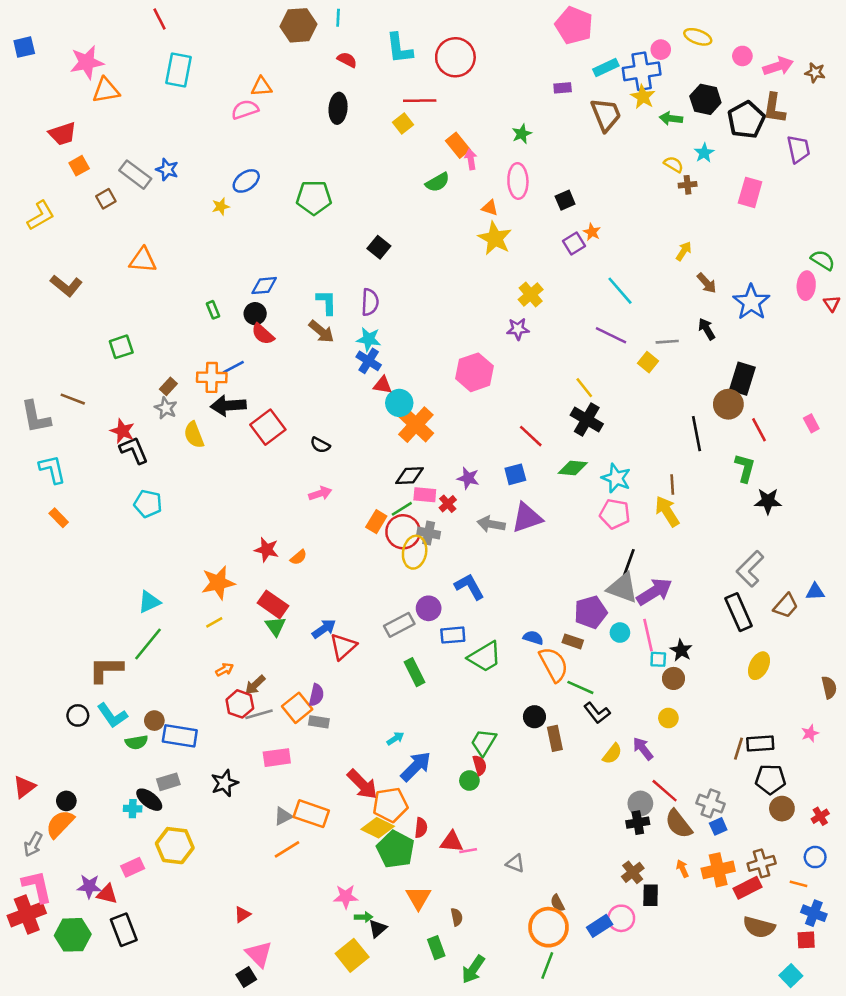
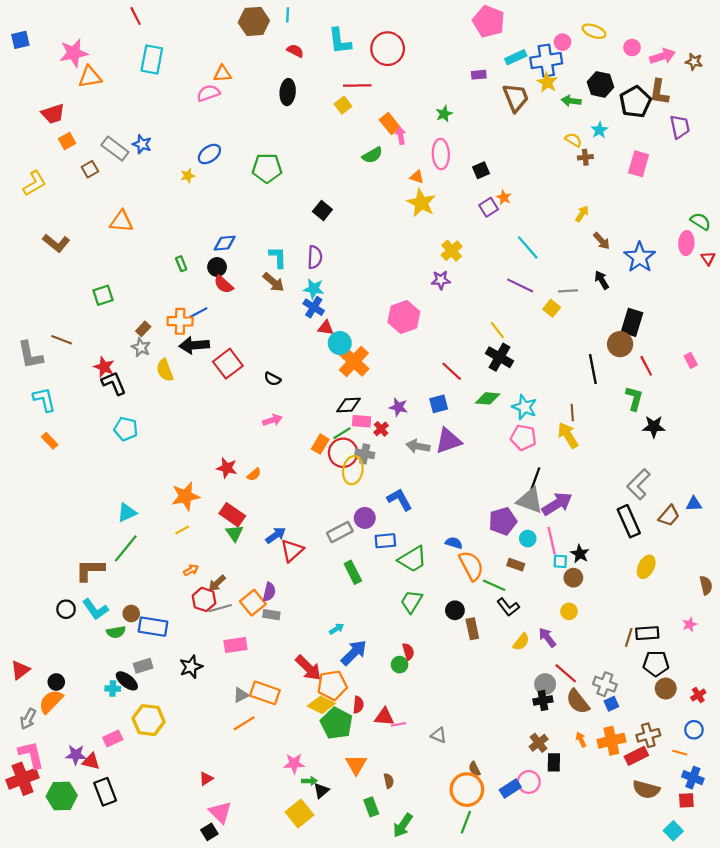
brown rectangle: (573, 641) -> (516, 565), moved
green trapezoid: (483, 742) -> (411, 602), moved

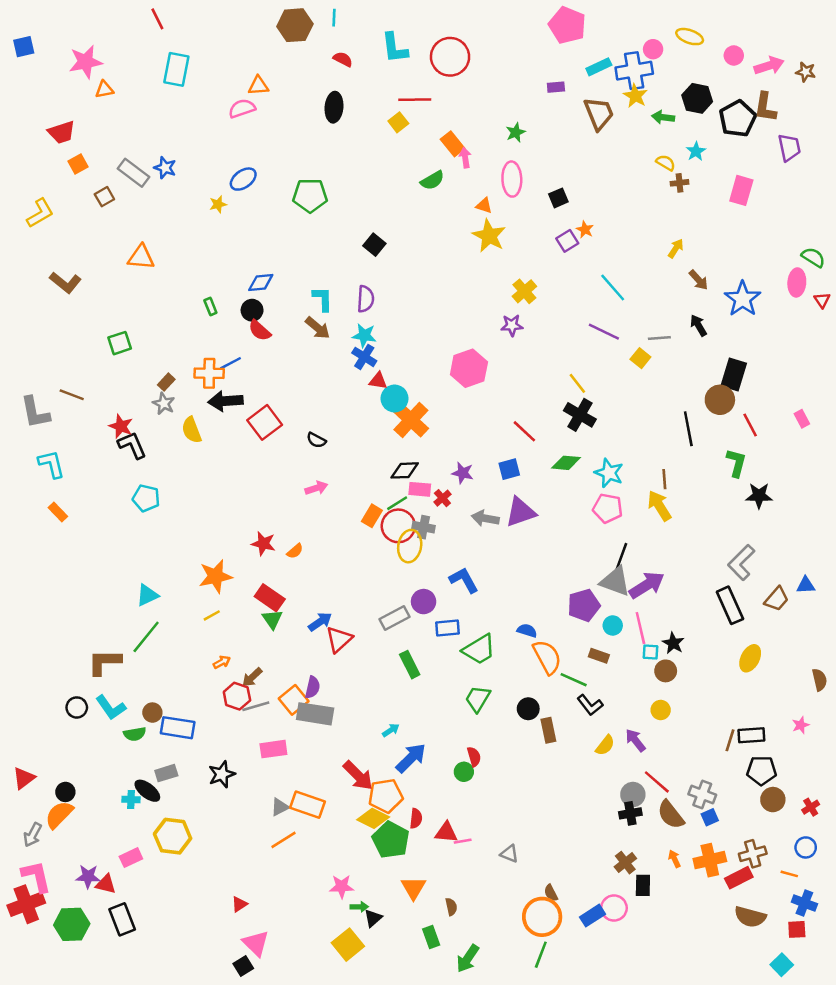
orange triangle: (90, 77) -> (104, 90), size x0.7
gray rectangle: (271, 615) -> (315, 714), size x1.8

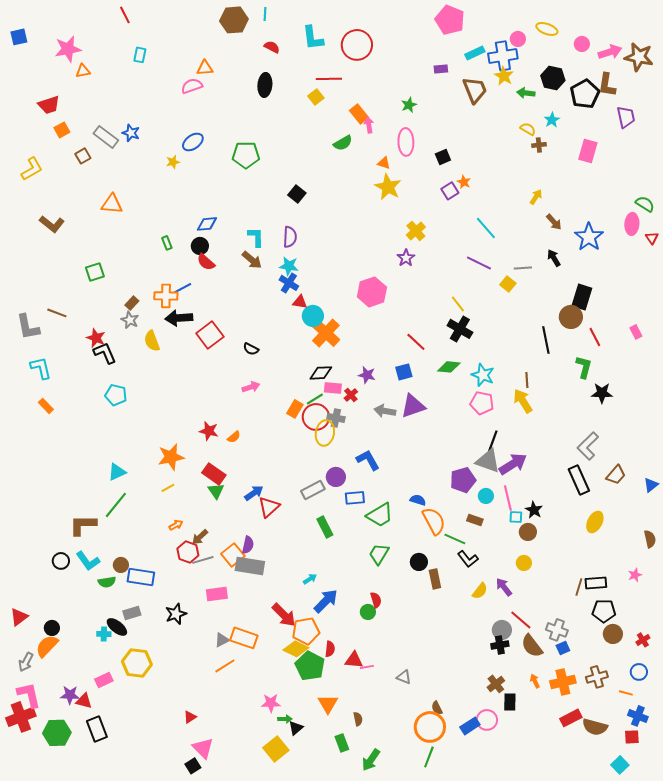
cyan rectangle: (176, 69) -> (140, 55), size x0.6
brown star: (806, 72) -> (639, 57), size x1.8
purple star: (512, 325) -> (406, 258), turned -30
blue triangle: (806, 585) -> (651, 485), moved, turned -35
red rectangle: (739, 878) -> (571, 718), moved

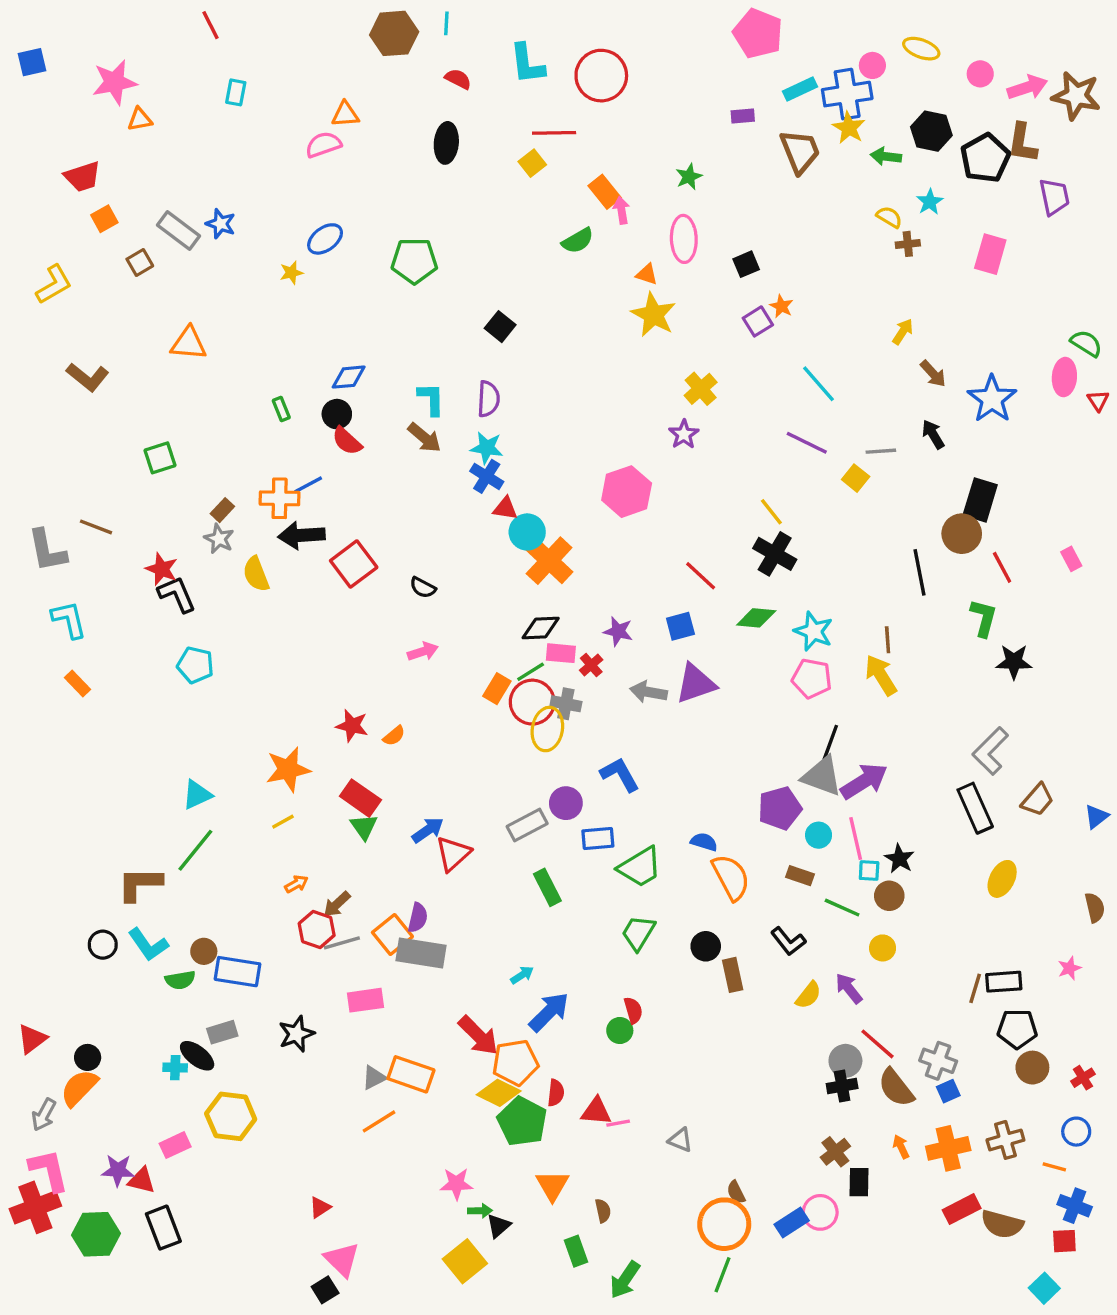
green line: (455, 539) -> (842, 908), moved

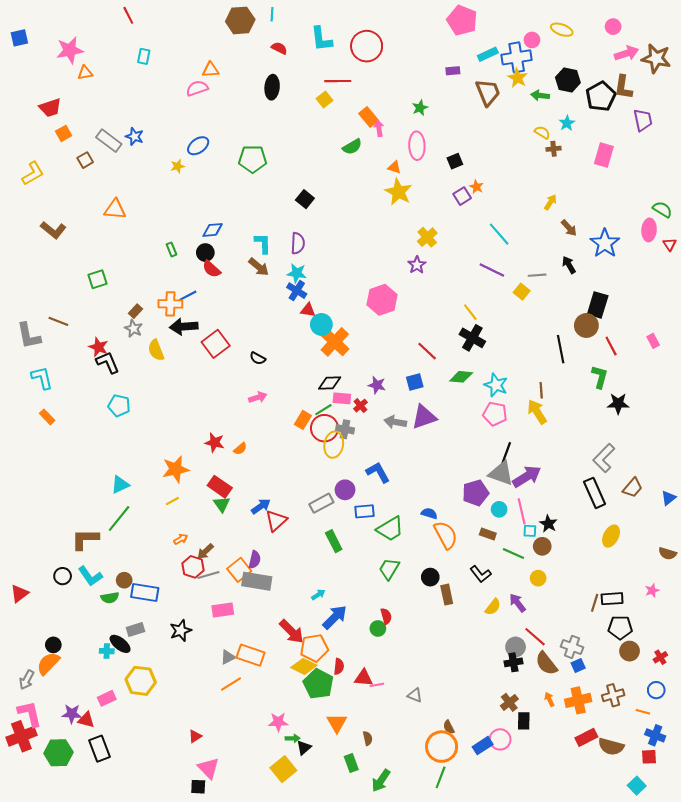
pink circle: (980, 74) -> (613, 27), moved
brown semicircle: (1095, 908) -> (668, 553), turned 120
red triangle: (32, 1039) -> (19, 594), moved
black square: (325, 1290) -> (198, 787), turned 35

